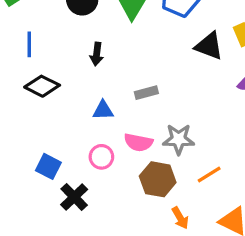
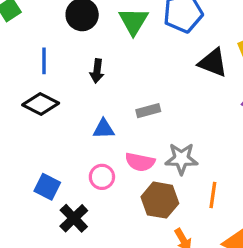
blue line: (29, 44) -> (44, 61), moved
orange line: (209, 175) -> (213, 195), turned -50

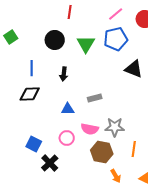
black diamond: (41, 104) -> (30, 94), turned -30

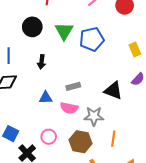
blue pentagon: (116, 39) -> (92, 39), moved
black triangle: (134, 69) -> (113, 91), moved
pink semicircle: (90, 129) -> (69, 108), moved
pink circle: (67, 138) -> (49, 137), moved

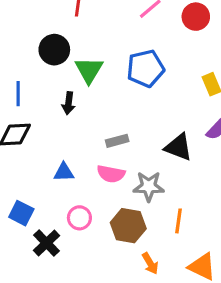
green triangle: (64, 31) -> (89, 70), moved
blue triangle: (46, 98) -> (64, 172), moved

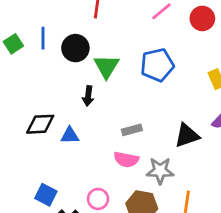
blue line: (18, 94) -> (43, 38), moved
black triangle: (179, 147) -> (187, 135), turned -40
blue triangle: (64, 172) -> (70, 135), moved

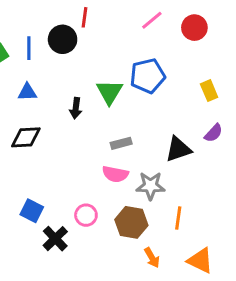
black circle: (75, 48) -> (63, 39), moved
green triangle: (106, 66) -> (109, 92), moved
blue triangle: (70, 135) -> (27, 92), moved

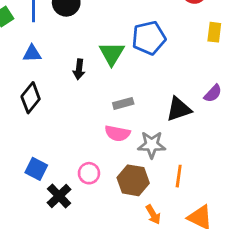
yellow rectangle: (209, 91) -> (214, 32), moved, turned 30
black diamond: (26, 137) -> (31, 98), turned -48

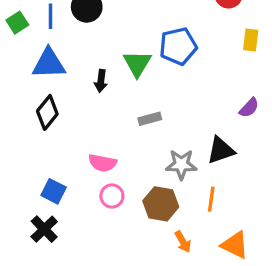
blue triangle: (32, 54) -> (49, 64), size x1.6
black triangle: (179, 109) -> (221, 150), moved
pink semicircle: (117, 133) -> (102, 163), moved
black cross: (59, 196) -> (44, 229), moved

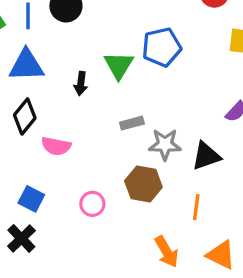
pink semicircle: (102, 163) -> (56, 146), moved
gray star: (181, 164) -> (165, 144), moved
brown hexagon: (161, 204) -> (143, 184), moved
orange arrow: (183, 242) -> (167, 252), size x1.4

